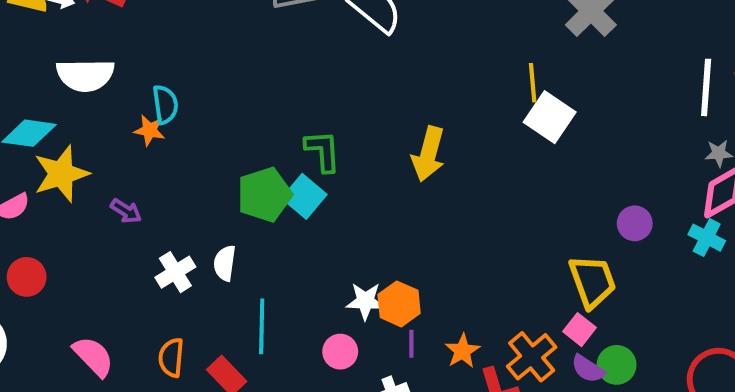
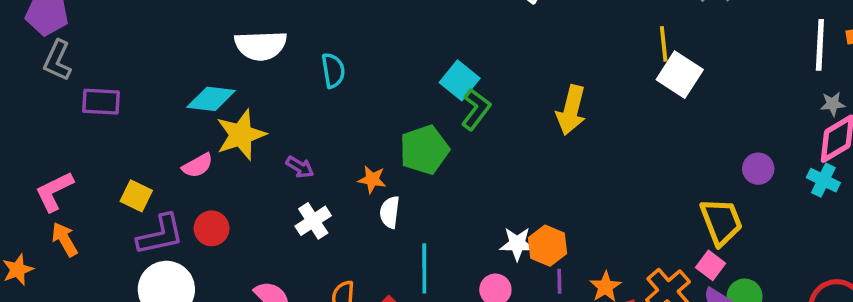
orange star: (150, 130) -> (372, 179), moved
green L-shape: (323, 151) -> (476, 109), turned 42
cyan square: (304, 196) -> (460, 80), moved
white cross: (175, 272) -> (313, 221), moved

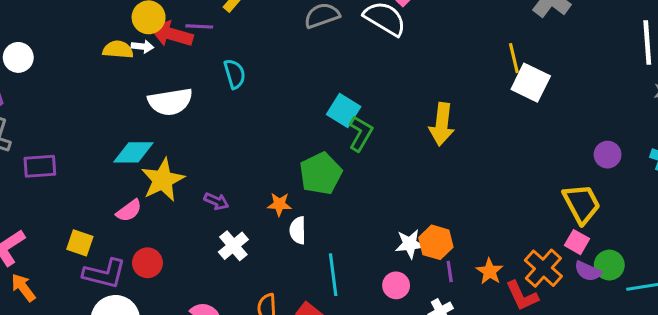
cyan semicircle: (333, 70) -> (235, 74), moved
purple L-shape: (160, 235) -> (105, 274), turned 33

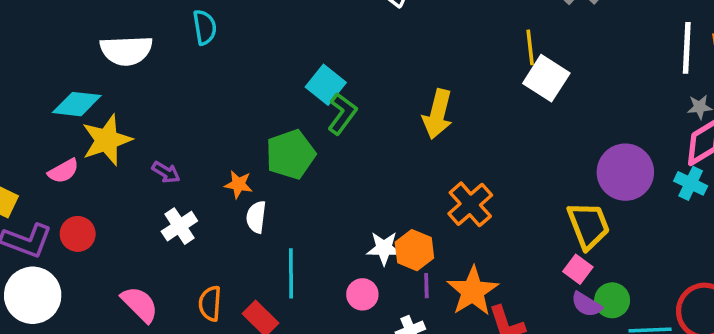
purple circle: (608, 155) -> (625, 172), size x1.8
orange cross: (543, 268) -> (470, 204), moved
orange star: (490, 271) -> (473, 291), size x1.6

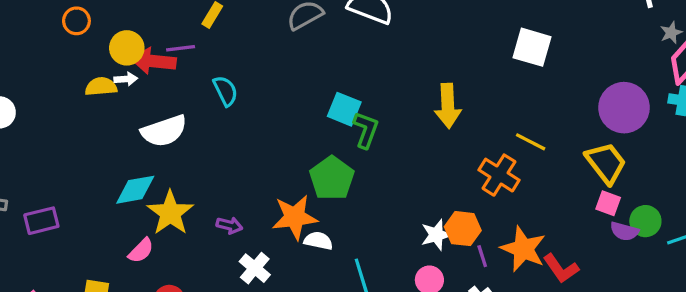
yellow line: (530, 47) -> (531, 142), moved, turned -40
orange star: (238, 184) -> (295, 217), size x1.8
white semicircle: (256, 217) -> (318, 241), turned 112

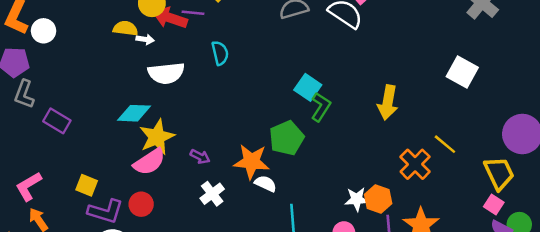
white arrow: (126, 79) -> (145, 39), moved
purple rectangle: (41, 221) -> (57, 121), turned 32
pink semicircle: (141, 251) -> (149, 162), moved, size x1.5

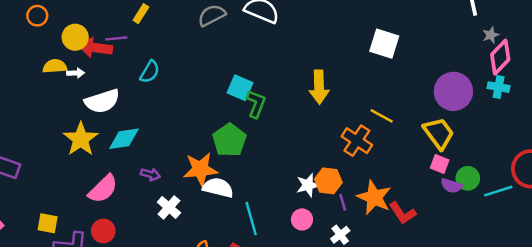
cyan semicircle: (220, 53) -> (150, 72), turned 55
cyan diamond: (134, 113) -> (124, 139), moved
yellow star: (157, 137) -> (81, 139), moved
white semicircle: (266, 184) -> (218, 188), size x1.4

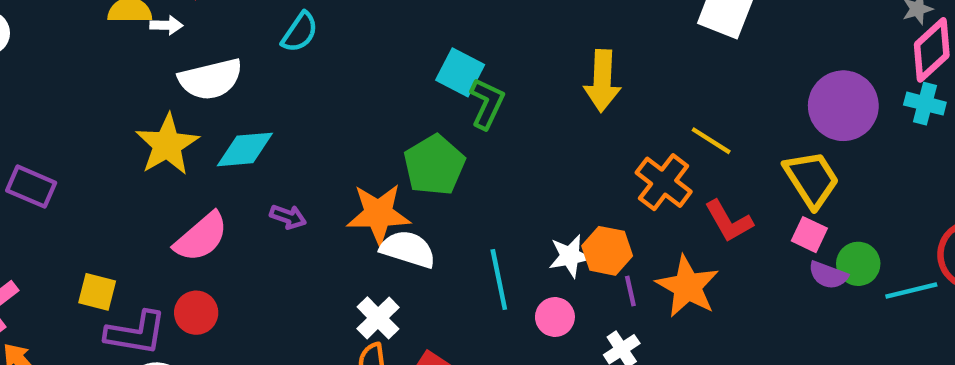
white cross: (169, 207) -> (378, 318), moved
red L-shape: (402, 213) -> (729, 221), moved
cyan line: (251, 219) -> (499, 279), moved

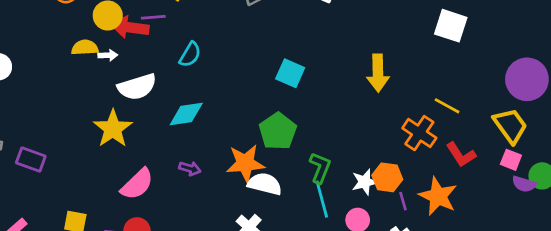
green L-shape: (487, 103) -> (320, 168), moved
cyan diamond: (245, 149) -> (186, 114), moved

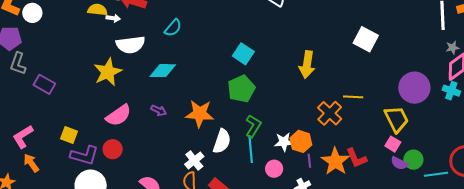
yellow line: (447, 106) -> (353, 97), turned -36
green pentagon: (278, 131) -> (241, 89), moved
red L-shape: (461, 155) -> (356, 158), moved
white semicircle: (265, 184) -> (222, 141), moved, turned 85

